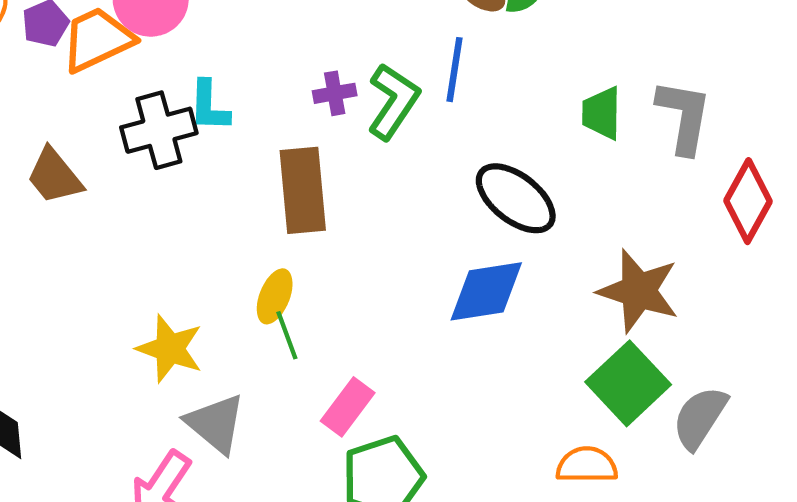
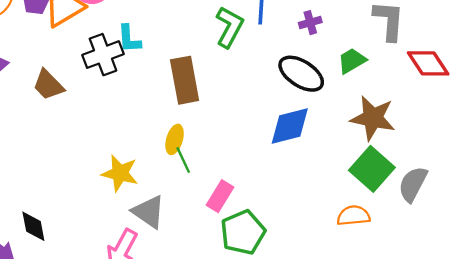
purple cross: (335, 93) -> (310, 23), moved
green trapezoid: (602, 113) -> (352, 61), moved, turned 64
red diamond: (748, 201) -> (428, 63), turned -57

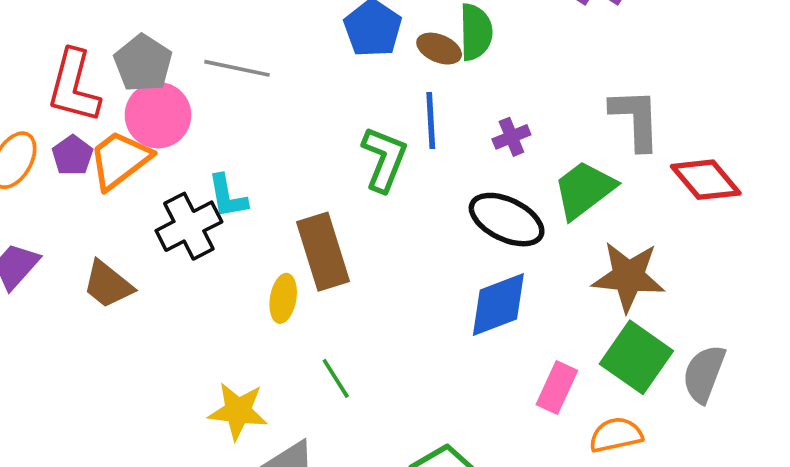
green trapezoid: (352, 61) -> (584, 190), size x1.4
yellow ellipse: (175, 139) -> (283, 298), moved
pink rectangle: (220, 196) -> (557, 387), moved

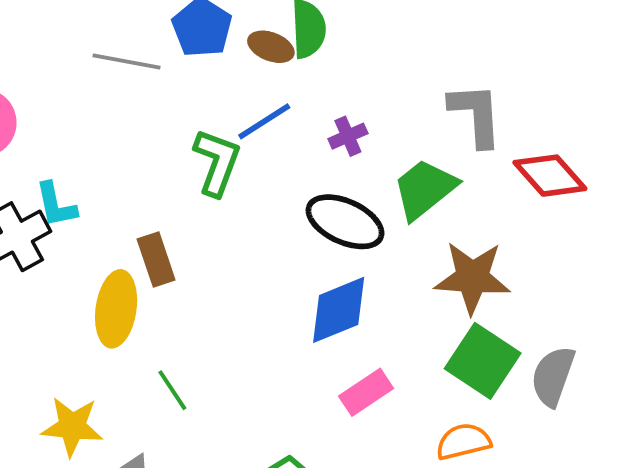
gray line: (237, 68) -> (126, 62), moved
blue line: (431, 121) -> (264, 121), turned 62
brown rectangle: (323, 252) -> (156, 260), size x0.7
yellow ellipse: (283, 298) -> (116, 309), size x1.5
pink rectangle: (557, 387) -> (366, 392), moved, turned 33

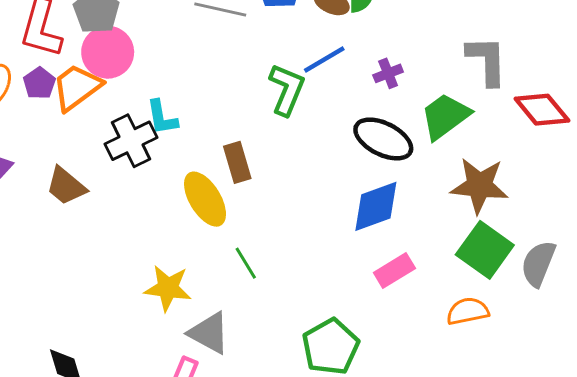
yellow ellipse: (116, 309) -> (205, 199), turned -42

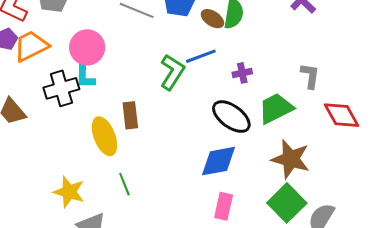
pink circle: (108, 52) -> (87, 47), moved
gray L-shape: (487, 61) -> (310, 76), size x0.7
pink rectangle: (394, 270) -> (224, 206), turned -56

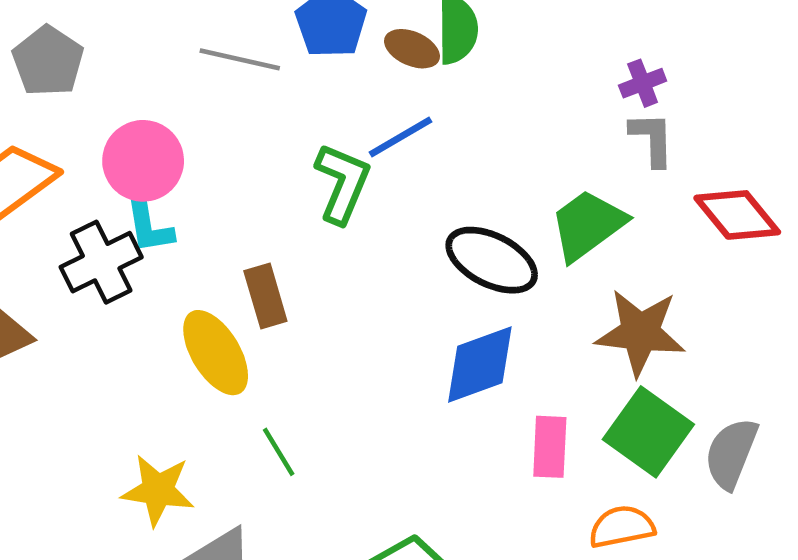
purple cross: (242, 73) -> (643, 83), moved
pink rectangle: (224, 206) -> (550, 447), moved

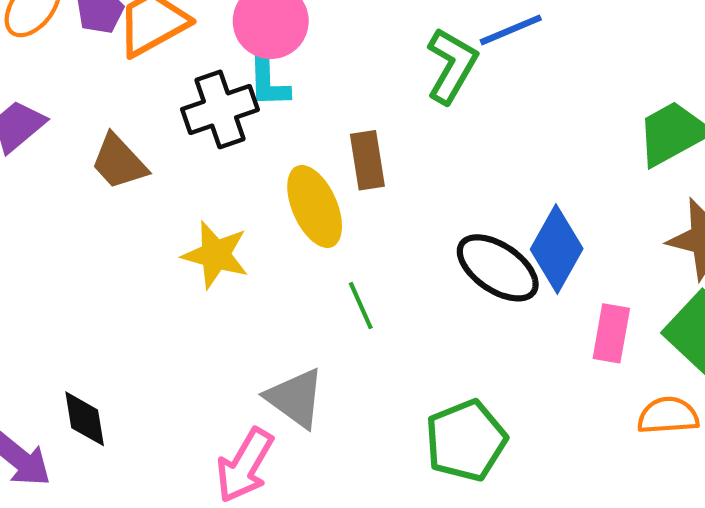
black ellipse: (492, 260) -> (498, 268), moved
blue diamond: (480, 364) -> (557, 249), turned -48
yellow star: (158, 490) -> (216, 255), moved

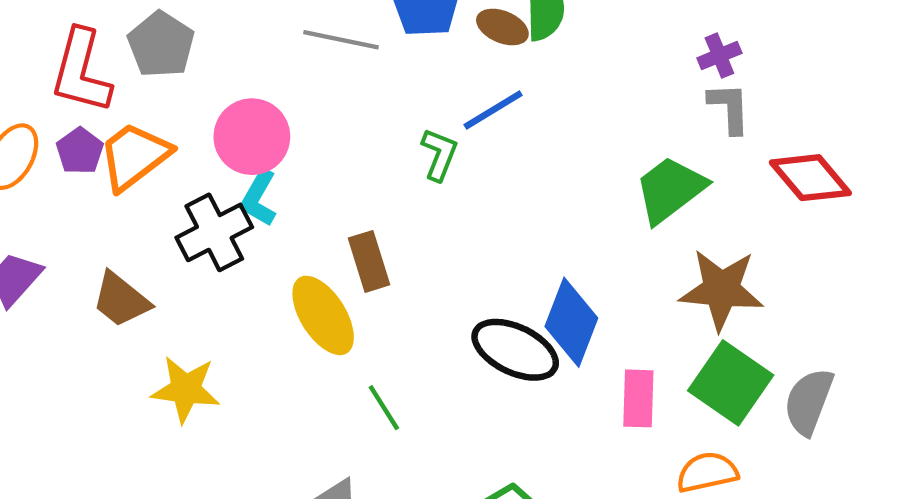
green L-shape: (452, 66) -> (439, 154), size x0.7
cyan L-shape: (268, 82) -> (259, 198), turned 40
yellow star: (216, 255) -> (186, 389), moved

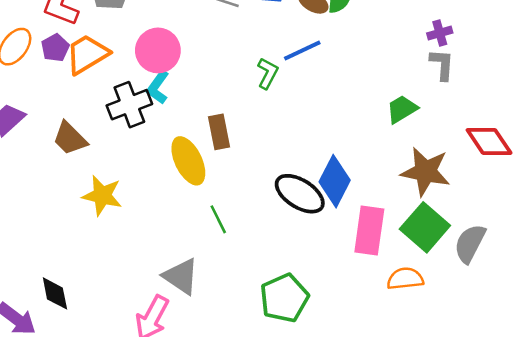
red diamond: (810, 178) -> (489, 141), moved
green trapezoid: (670, 190) -> (402, 109), size x0.7
pink rectangle: (638, 398) -> (369, 231), size x1.4

